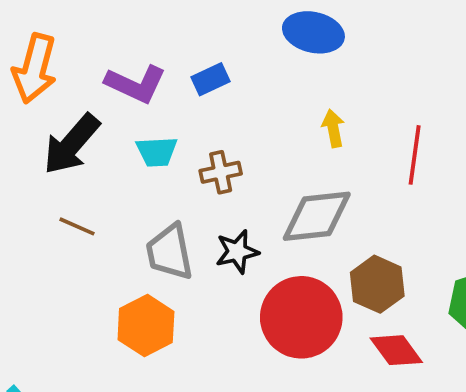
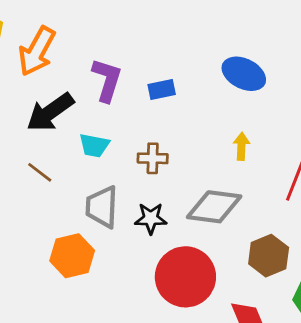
purple L-shape: (136, 84) -> (107, 80), turned -111
cyan trapezoid: (157, 152) -> (94, 145), moved
brown hexagon: (377, 284) -> (269, 256), moved

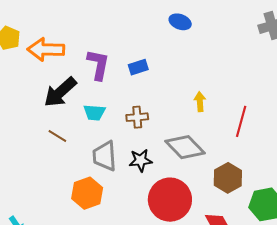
orange arrow: (37, 51) -> (46, 49), turned 69
blue ellipse: (244, 74) -> (180, 22), moved, size x0.7
gray diamond: (214, 207) -> (185, 147), turned 45

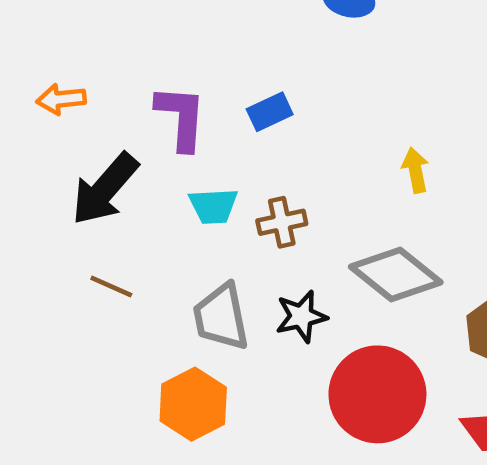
orange arrow: (46, 49) -> (61, 99), size x0.6
cyan trapezoid: (94, 112) -> (213, 206), moved

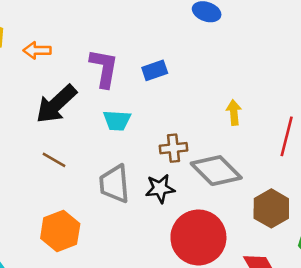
brown cross: (282, 222) -> (174, 148), moved
orange hexagon: (193, 404) -> (60, 231), moved

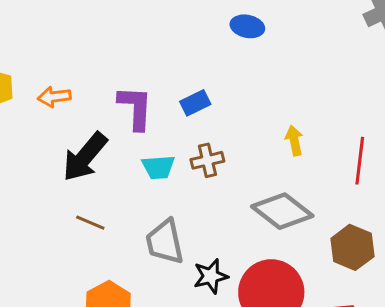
brown cross: (174, 148) -> (207, 160), moved
black star: (160, 189) -> (211, 276), moved

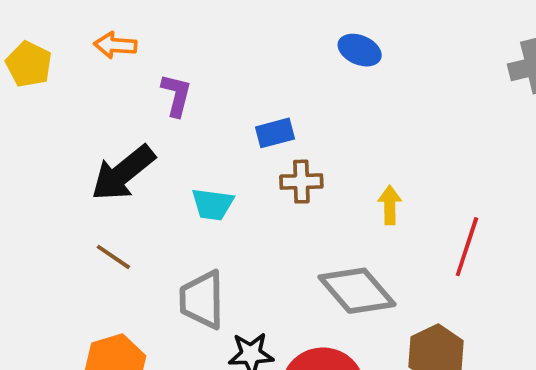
orange arrow: (54, 97) -> (115, 45), moved
purple L-shape: (135, 108) -> (176, 95), moved, size x0.7
brown cross: (207, 160) -> (301, 182), moved

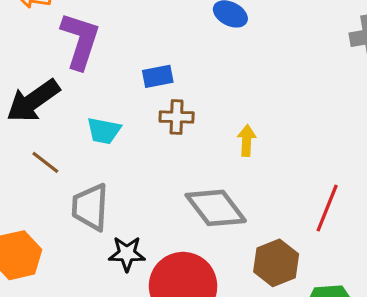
purple L-shape: (176, 95) -> (80, 41), size x1.6
red line: (467, 247) -> (327, 208), moved
brown line: (113, 257) -> (45, 162), moved

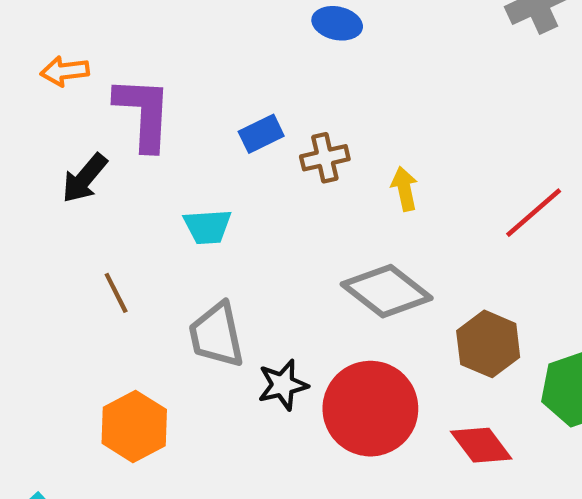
black arrow: (33, 101) -> (85, 178), moved, size x0.7
brown cross: (177, 117) -> (325, 158), moved
brown line: (45, 162) -> (116, 293), moved, turned 40
red line: (327, 208) -> (534, 213), moved, turned 42

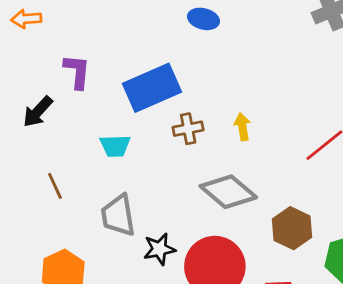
orange arrow: (65, 71) -> (26, 19), moved
purple L-shape: (143, 113) -> (77, 71), size x0.7
blue rectangle: (261, 134) -> (152, 88), size x2.0
brown cross: (325, 158) -> (188, 129), moved

